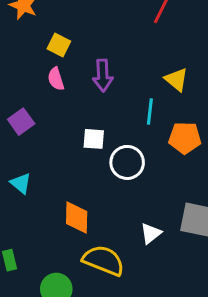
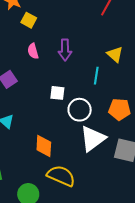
yellow square: (59, 45) -> (29, 20), moved
orange pentagon: (185, 138) -> (120, 109), moved
white triangle: (151, 233) -> (93, 139), moved, size x1.8

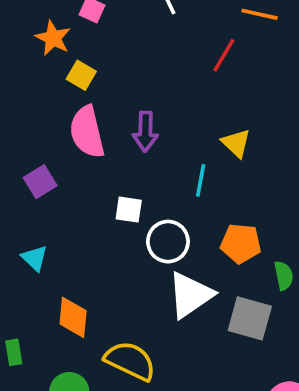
pink semicircle: (33, 51) -> (87, 132), size x1.8
orange diamond: (44, 146) -> (73, 317), moved

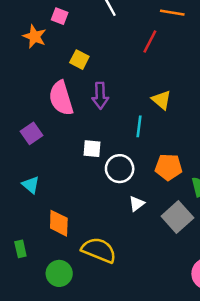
yellow square: (81, 75) -> (79, 60), moved
white triangle: (190, 295) -> (137, 204), size x0.5
gray square: (250, 318) -> (177, 217), turned 36

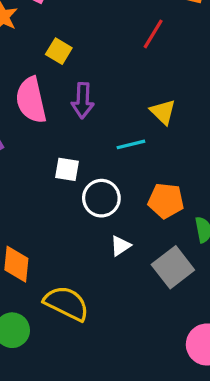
cyan line: (139, 126) -> (131, 144), turned 65

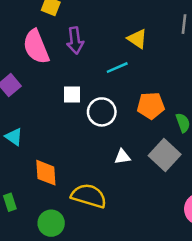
white triangle: (120, 246) -> (122, 157), moved, turned 35

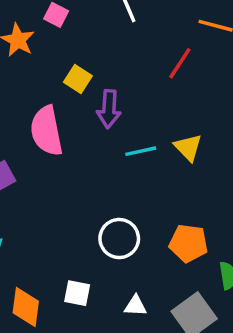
purple arrow: (75, 40) -> (109, 109), moved
cyan line: (117, 68) -> (141, 151), moved
white square: (72, 95) -> (77, 293), moved

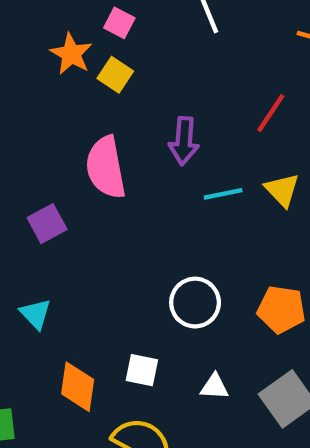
red line: (180, 63) -> (271, 113), moved
yellow square: (78, 79) -> (115, 75), moved

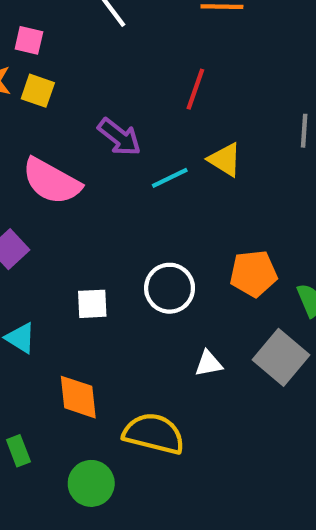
purple arrow: (184, 141) -> (119, 137), turned -42
pink semicircle: (106, 167) -> (51, 181), turned -36
white square: (142, 370) -> (92, 304), moved

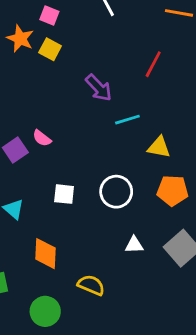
yellow triangle: (225, 160) -> (159, 147), moved, turned -30
pink semicircle: (51, 181) -> (42, 138), moved, size x0.5
yellow semicircle: (154, 434) -> (91, 285), size x0.7

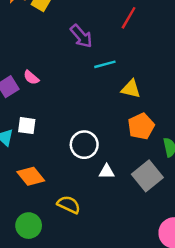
orange pentagon: (172, 191) -> (141, 126), turned -30
white circle: (116, 192) -> (84, 145), moved
white square: (64, 194) -> (27, 126), moved
orange diamond: (46, 254) -> (31, 176), turned -44

